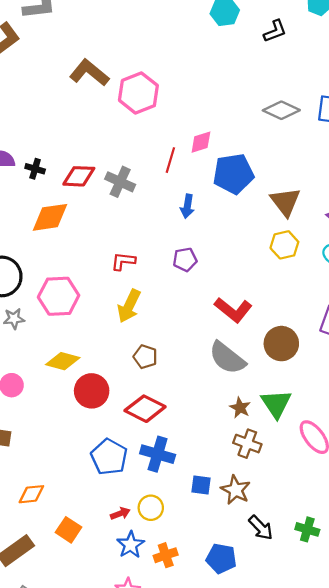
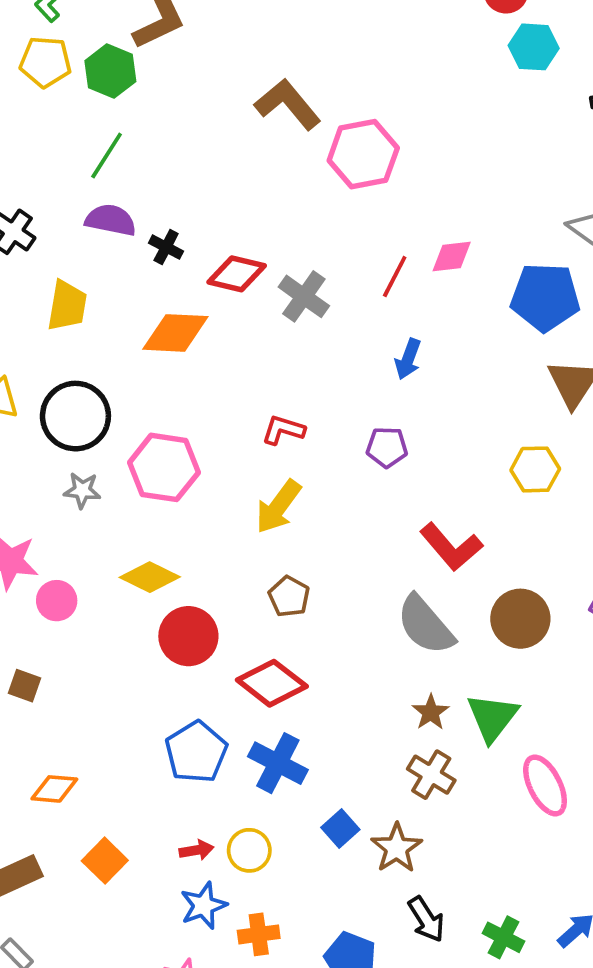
blue pentagon: (233, 174) -> (545, 297), moved
yellow hexagon: (284, 245) -> (535, 469), moved
blue square: (201, 485) -> (340, 829), turned 30

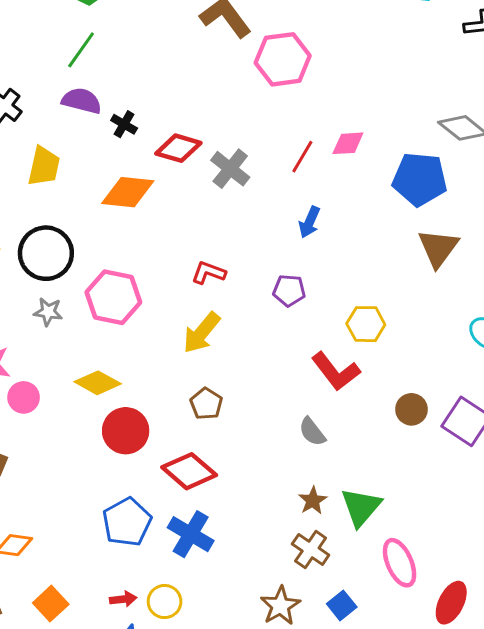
yellow hexagon: (535, 469) -> (366, 324), moved
brown circle: (520, 619) -> (411, 409), moved, size x0.7
gray semicircle: (425, 625) -> (312, 432), size x0.6
blue square: (340, 829) -> (342, 605), moved

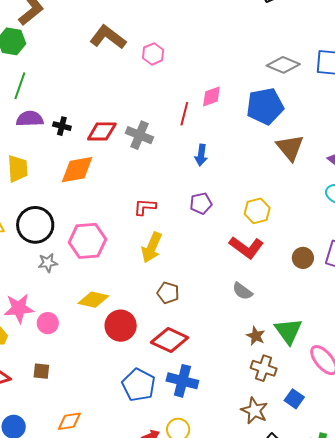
pink hexagon: (283, 59) -> (153, 54), size x0.6

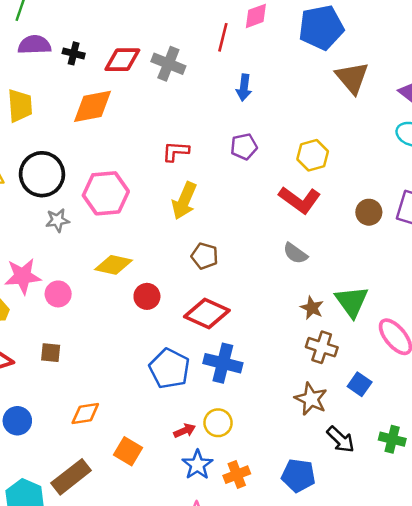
red circle: (121, 326) -> (147, 296), size x0.7

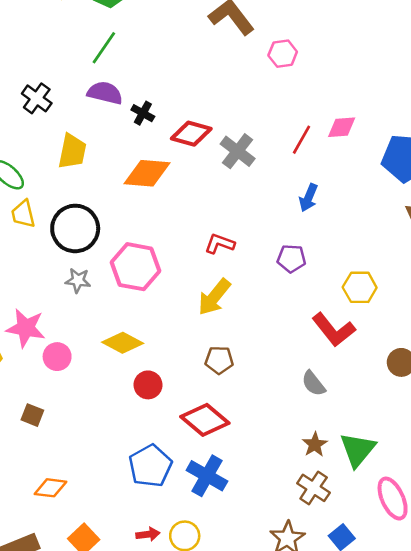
brown pentagon: (205, 256) -> (219, 360), turned -30

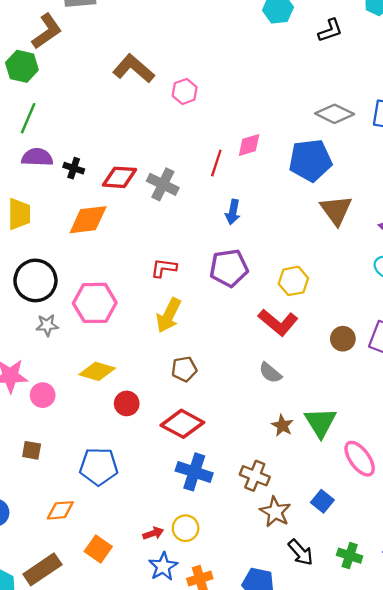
purple pentagon: (291, 259) -> (229, 268), size x1.5
blue pentagon: (150, 466) -> (99, 467), moved, turned -30
brown cross: (314, 488) -> (255, 476), moved

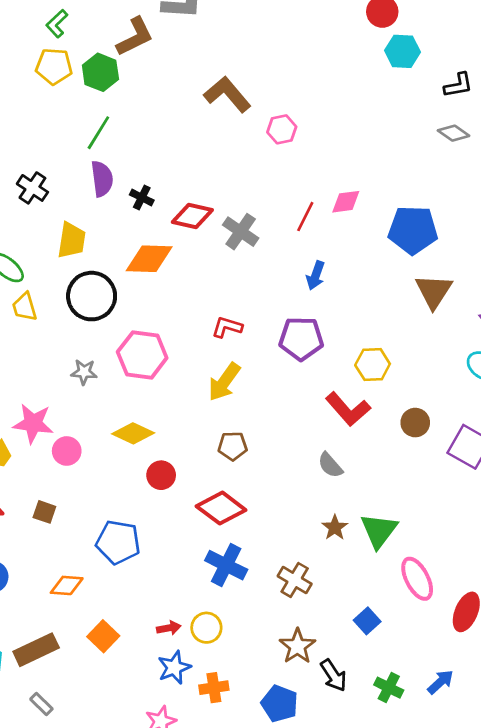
gray diamond: (335, 114) -> (454, 133), moved, size x0.7
purple semicircle: (37, 157) -> (102, 179), turned 72
black circle: (35, 280) -> (92, 296), moved
brown circle: (343, 339) -> (415, 423), moved
brown star: (275, 512) -> (297, 646), moved

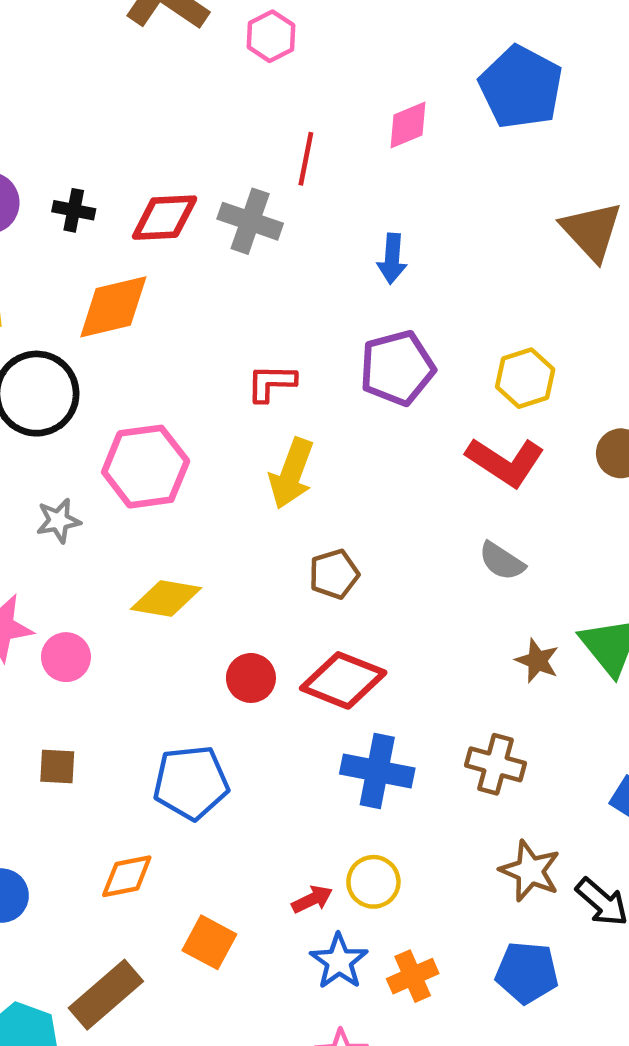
red line: (305, 217) -> (306, 159), moved
blue pentagon: (413, 230) -> (521, 87), moved, turned -30
red circle: (161, 475) -> (251, 678), moved

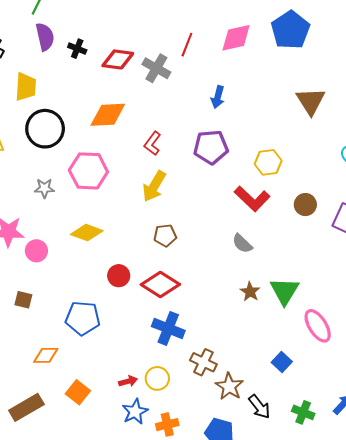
pink diamond: (408, 125) -> (236, 38), size x1.4
orange diamond: (113, 307) -> (108, 115), moved
red L-shape: (271, 383) -> (152, 143), turned -65
brown cross: (495, 764) -> (203, 362), moved

